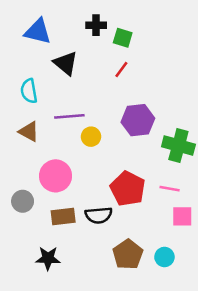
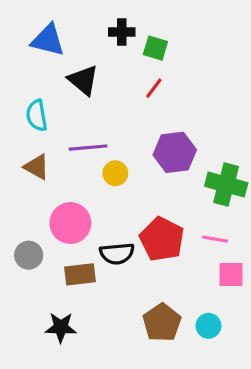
black semicircle: (99, 215) -> (117, 254), moved

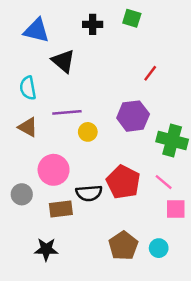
green square: (155, 48) -> (132, 18), moved
red line: (154, 88) -> (150, 73), moved
pink line: (215, 239) -> (164, 182), turned 30

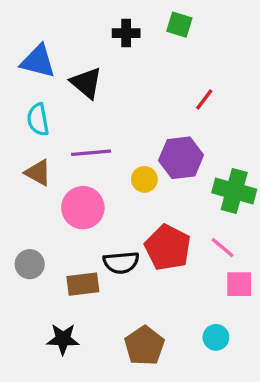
blue triangle: (36, 30) -> (38, 61), moved
yellow circle: (88, 132) -> (144, 179), moved
pink circle: (54, 170) -> (83, 208), moved
brown pentagon: (123, 246) -> (144, 346), moved

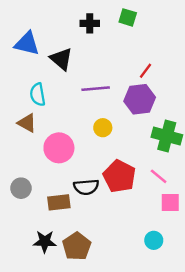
cyan semicircle: (38, 119) -> (38, 95), moved
purple line: (91, 153) -> (96, 89), moved
purple hexagon: (181, 158) -> (140, 99), moved
brown pentagon: (144, 346) -> (77, 246), moved

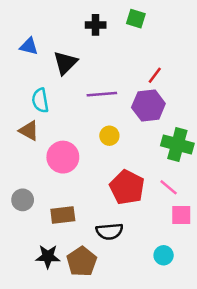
blue triangle: (27, 44) -> (29, 46), size x0.7
black triangle: (61, 59) -> (65, 63), turned 35
black semicircle: (86, 187) -> (109, 231), moved

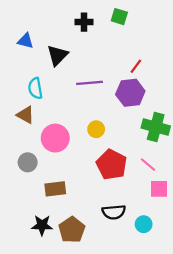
yellow circle: (109, 136) -> (96, 129), moved
gray circle: (23, 200) -> (28, 162), moved
black semicircle: (109, 231) -> (114, 212), moved

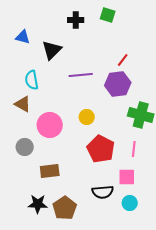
pink line: (148, 165) -> (134, 149), turned 56
pink square: (159, 189) -> (127, 177), moved

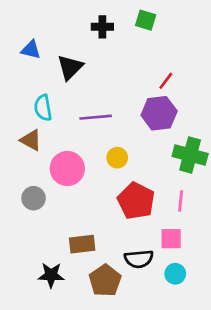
purple line: (81, 75) -> (96, 117), moved
brown rectangle: (50, 171) -> (82, 244), moved
brown pentagon: (65, 208) -> (105, 281), moved

